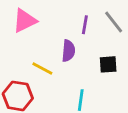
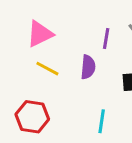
yellow line: (42, 69) -> (47, 69), moved

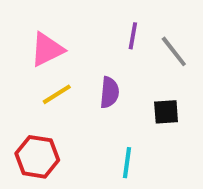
purple line: (106, 38) -> (133, 36), moved
yellow line: (47, 69) -> (57, 94), turned -60

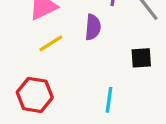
purple semicircle: (109, 92) -> (93, 27), moved

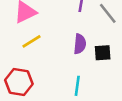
purple semicircle: (93, 27) -> (80, 44), moved

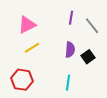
black square: (103, 53) -> (88, 57), turned -32

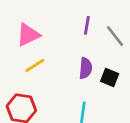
black square: (88, 57) -> (110, 77), turned -32

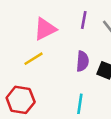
pink triangle: (28, 35) -> (45, 29), moved

